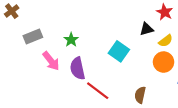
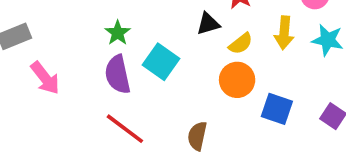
green star: (71, 40) -> (118, 33), moved
purple semicircle: (78, 68) -> (118, 74), moved

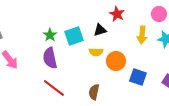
yellow semicircle: (241, 44) -> (96, 52), moved, turned 40
cyan square: (161, 62) -> (74, 36), moved, turned 36

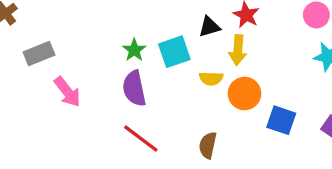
black triangle: (100, 30) -> (209, 27), moved
yellow arrow: (142, 35) -> (238, 50), moved

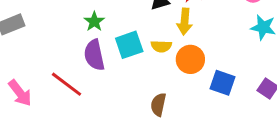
cyan square: (174, 52) -> (129, 45), moved
pink arrow: (67, 92) -> (20, 93), moved
red line: (141, 139) -> (67, 84), moved

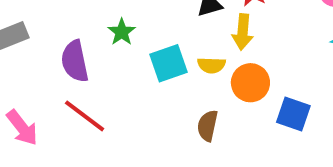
purple semicircle: (94, 55) -> (75, 61), moved
brown semicircle: (158, 105) -> (208, 126), moved

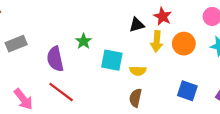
cyan square: (168, 63) -> (112, 60), turned 30
yellow semicircle: (211, 65) -> (138, 71), moved
orange circle: (250, 83) -> (184, 44), moved

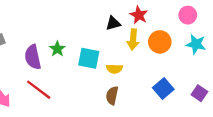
green star: (84, 41) -> (57, 49), moved
blue square: (187, 91) -> (163, 88), turned 30

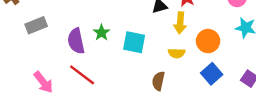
orange circle: (160, 42) -> (208, 41), moved
yellow semicircle: (114, 69) -> (177, 53), moved

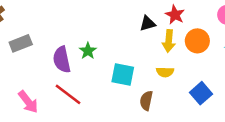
orange circle: (208, 41) -> (197, 41), moved
cyan square: (134, 42) -> (123, 74), moved

